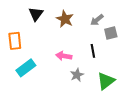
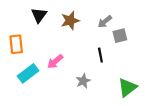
brown star: (65, 19) -> (70, 21), turned 30
pink arrow: (64, 56) -> (55, 62), moved, turned -49
green triangle: (106, 81) -> (127, 87), moved

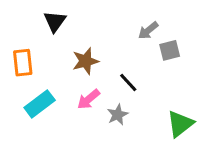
brown star: (70, 21) -> (85, 61), moved
black line: (100, 55) -> (128, 83), moved, turned -32
pink arrow: (55, 62) -> (89, 99), moved

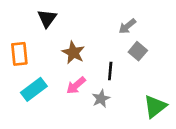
gray square: (170, 50) -> (138, 51), moved, turned -36
brown star: (85, 61) -> (73, 53), turned -30
black line: (128, 83) -> (110, 71), turned 48

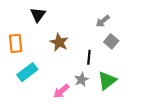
pink arrow: (76, 85) -> (61, 91), moved
green triangle: (155, 107) -> (107, 81), moved

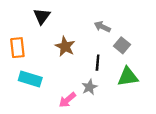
gray arrow: (103, 21) -> (102, 27), moved, turned 64
cyan rectangle: (27, 72) -> (30, 79), turned 54
green triangle: (107, 81) -> (128, 77), moved, turned 30

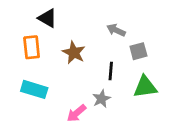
black triangle: (42, 16) -> (47, 18), turned -36
gray square: (122, 45) -> (138, 51), turned 35
orange rectangle: (17, 48) -> (32, 47), moved

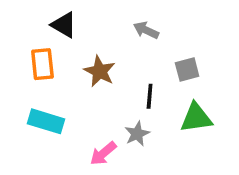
gray arrow: (116, 30) -> (146, 30), moved

